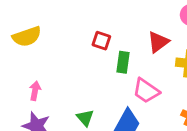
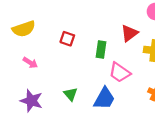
red square: (101, 41) -> (67, 39), moved
pink arrow: (35, 91) -> (30, 63), moved, turned 112

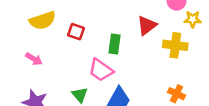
yellow semicircle: (24, 29) -> (43, 20), moved
pink trapezoid: (120, 72) -> (101, 70), moved

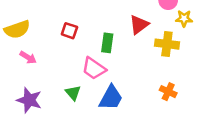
yellow semicircle: (43, 20) -> (17, 29), moved

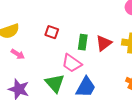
red triangle: (139, 25) -> (104, 43), moved
green triangle: (73, 93) -> (55, 83), size x1.5

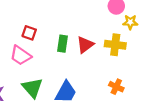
pink trapezoid: (72, 63) -> (21, 55), moved

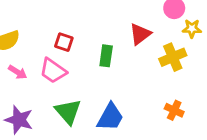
red triangle: (85, 45) -> (140, 34), moved
yellow cross: (115, 45) -> (173, 57), turned -30

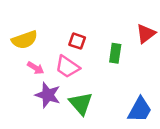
blue trapezoid: (110, 117) -> (140, 110), moved
purple star: (19, 120) -> (48, 95), moved

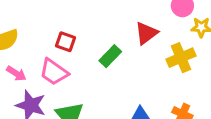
green rectangle: (115, 53) -> (110, 56), turned 36

